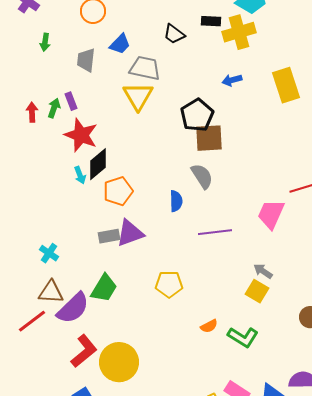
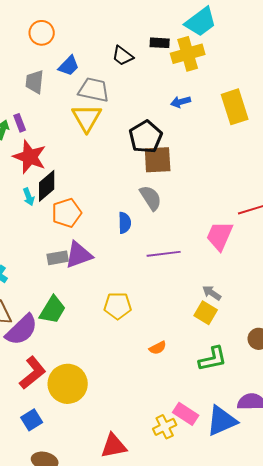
green L-shape: (243, 337) -> (213, 359), moved, turned -44

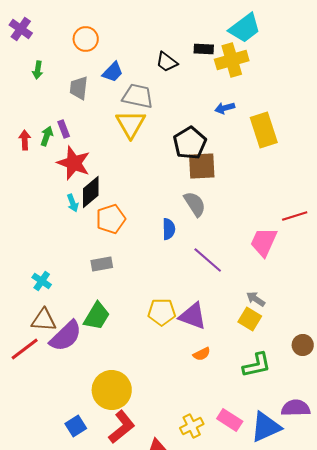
yellow rectangle: (235, 107) -> (264, 130), moved
purple line: (164, 254) -> (208, 260), turned 48
purple triangle: (79, 255) -> (193, 316), moved, turned 40
red L-shape: (33, 373) -> (122, 427), moved
yellow cross: (165, 427) -> (192, 426), moved

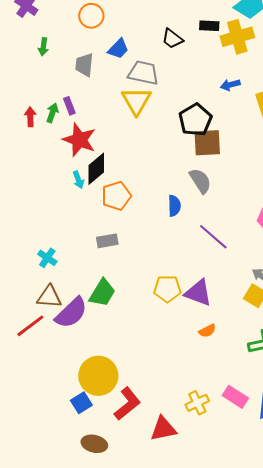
yellow circle: (112, 390) -> (98, 376), moved

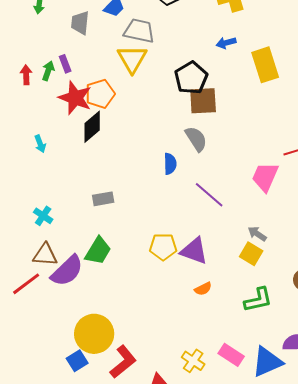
cyan arrow: (78, 180) -> (40, 144), moved
orange pentagon: (116, 196) -> (100, 94), moved
yellow cross: (197, 403) -> (193, 361), turned -30

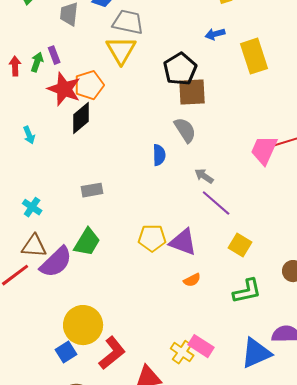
pink trapezoid: (265, 177) -> (264, 150), moved
purple line: (209, 195) -> (216, 203), moved
gray arrow: (257, 234) -> (204, 176), moved
pink rectangle: (231, 355) -> (201, 346), moved

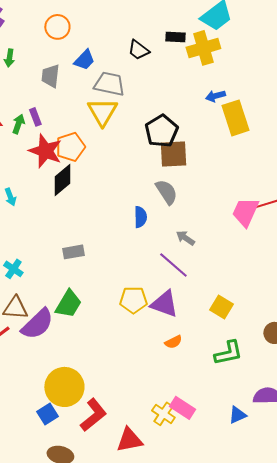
blue arrow: (215, 34) -> (215, 96), moved
purple line: (216, 203) -> (173, 265), moved
blue triangle: (256, 353) -> (237, 415), size x0.6

